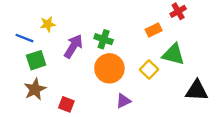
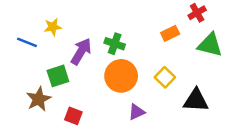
green triangle: (173, 54) -> (210, 45), moved
green square: (36, 60) -> (58, 76), moved
black triangle: (197, 90) -> (196, 100), moved

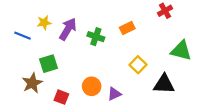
orange rectangle: (170, 33) -> (127, 28), moved
green triangle: (210, 45) -> (181, 51), moved
purple arrow: (81, 51) -> (68, 29), moved
orange circle: (121, 76) -> (92, 86), moved, size x0.7

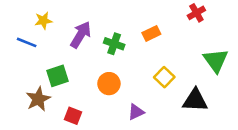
yellow star: (44, 23) -> (43, 21), moved
green triangle: (181, 51) -> (216, 60), turned 40
orange circle: (92, 86) -> (109, 84), moved

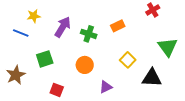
brown star: (38, 99) -> (16, 75), moved

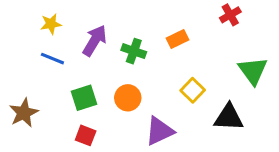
blue line: (21, 33) -> (52, 59), moved
green square: (45, 59) -> (84, 98), moved
purple triangle: (106, 87) -> (159, 131), size x1.5

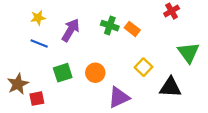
orange rectangle: (177, 39) -> (132, 29), turned 64
green cross: (134, 51) -> (110, 26), moved
red square: (86, 135) -> (37, 99), moved, turned -32

